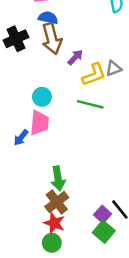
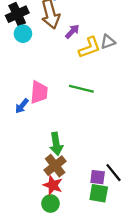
cyan circle: (42, 97) -> (23, 34), moved
green line: (90, 104) -> (81, 89), moved
purple square: (103, 214) -> (98, 177), turned -35
green square: (104, 232) -> (99, 193), turned -30

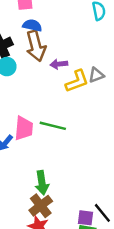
purple arrow: (72, 31) -> (59, 64), turned -140
green line: (81, 89) -> (53, 126), moved

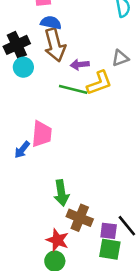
gray triangle: (96, 75) -> (120, 58), moved
green line: (53, 126) -> (73, 89), moved
brown cross: (41, 206) -> (80, 218), moved, turned -30

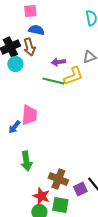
brown arrow: (55, 45) -> (29, 47), moved, size x0.7
green arrow: (61, 193) -> (26, 161), moved
purple square: (109, 231) -> (80, 189), turned -32
green square: (110, 249) -> (60, 205), moved

